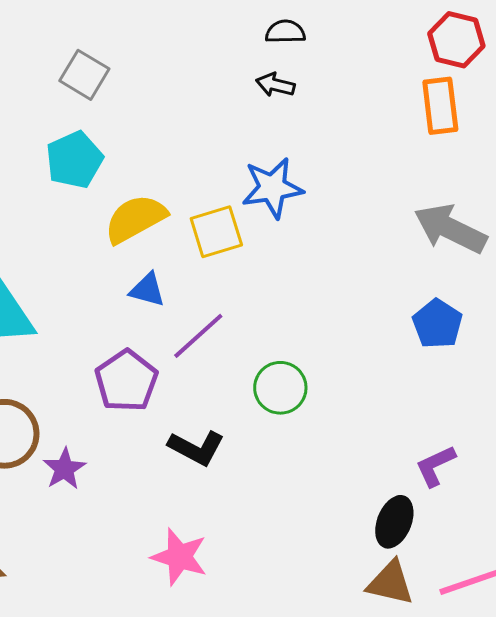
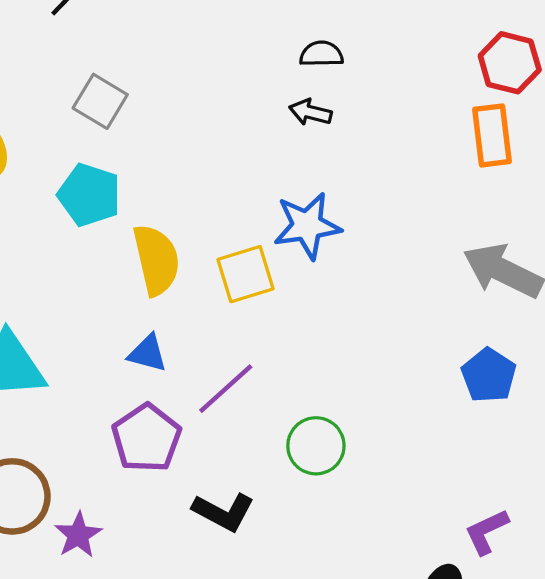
cyan pentagon: (74, 160) -> (89, 195), turned -30
yellow semicircle: (135, 219) -> (156, 260), turned 106
blue triangle: (147, 290) -> (148, 353), moved

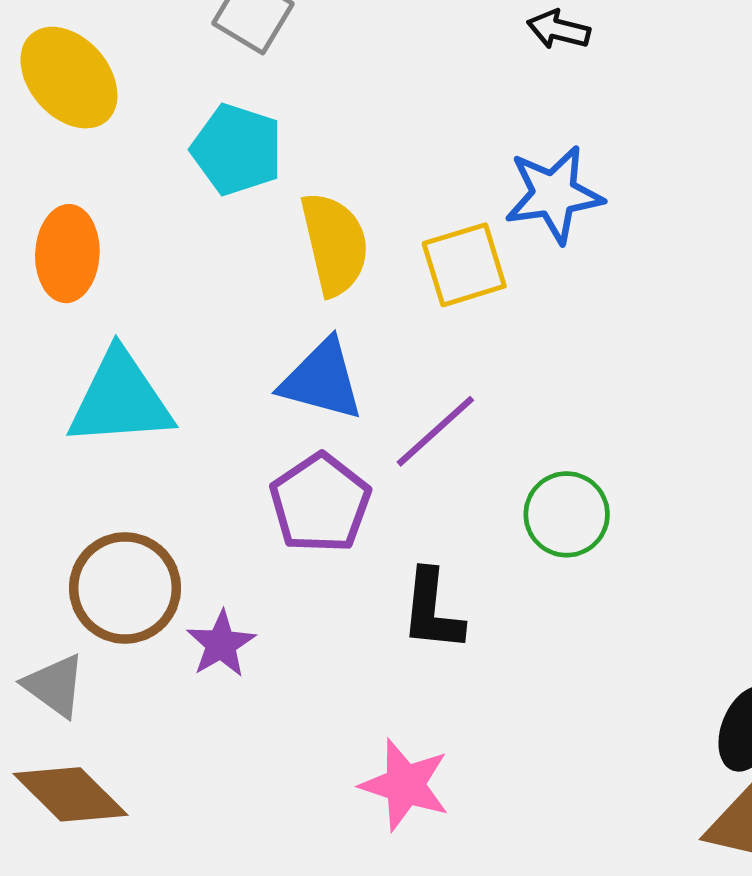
blue triangle: (148, 353) -> (322, 380), size x1.5
black L-shape: (223, 512) -> (432, 610), turned 68

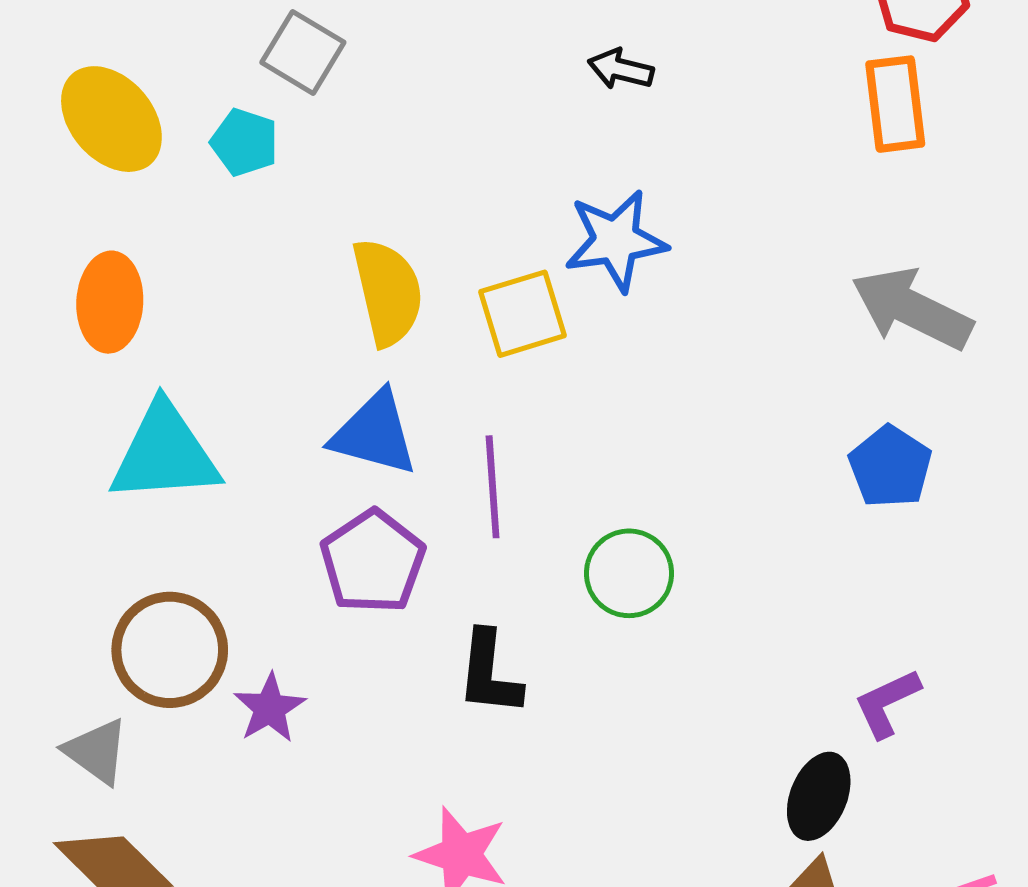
cyan pentagon: (237, 150) -> (245, 142), moved, size x0.7
purple line: (435, 431) -> (493, 487), turned -52

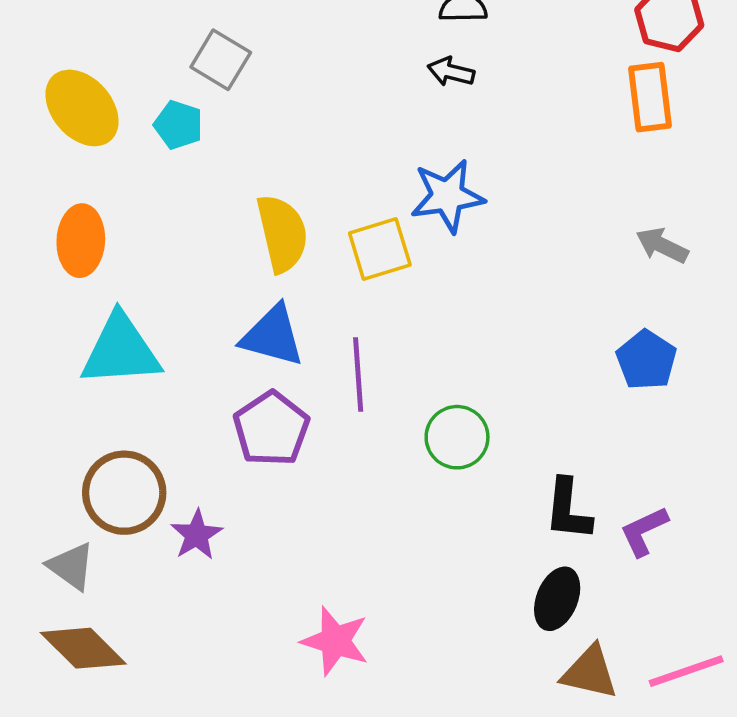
gray arrow: (912, 309) -> (662, 245), size x0.6
black L-shape: (489, 673) -> (568, 510), moved
black ellipse: (819, 796) -> (557, 599), moved

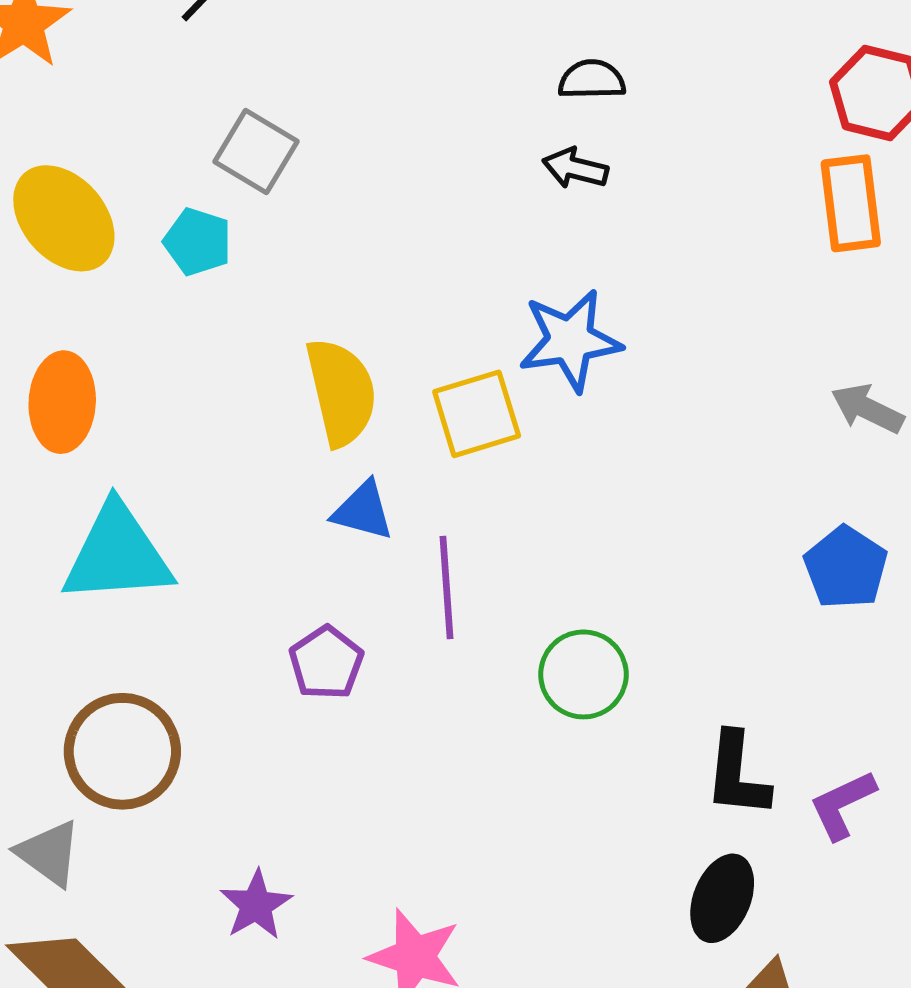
blue triangle: (273, 336) -> (363, 511), moved, size x0.7
purple pentagon: (271, 429) -> (326, 663), size x0.7
purple star: (197, 535) -> (256, 905), moved

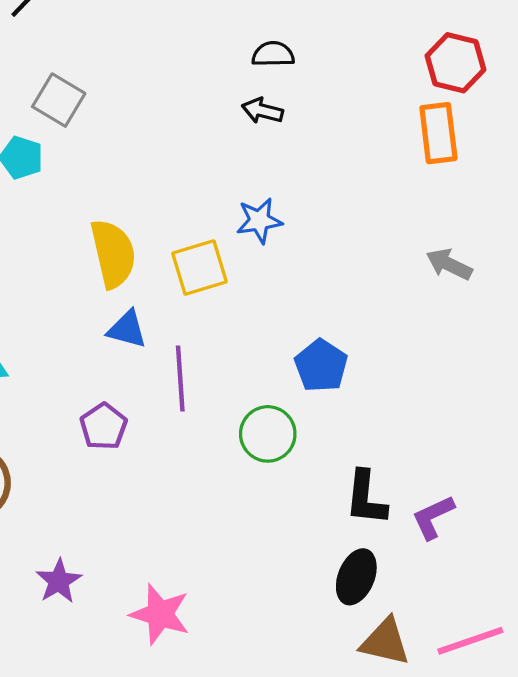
blue star: (570, 340) -> (259, 221), size x0.7
blue pentagon: (846, 568) -> (321, 366), moved

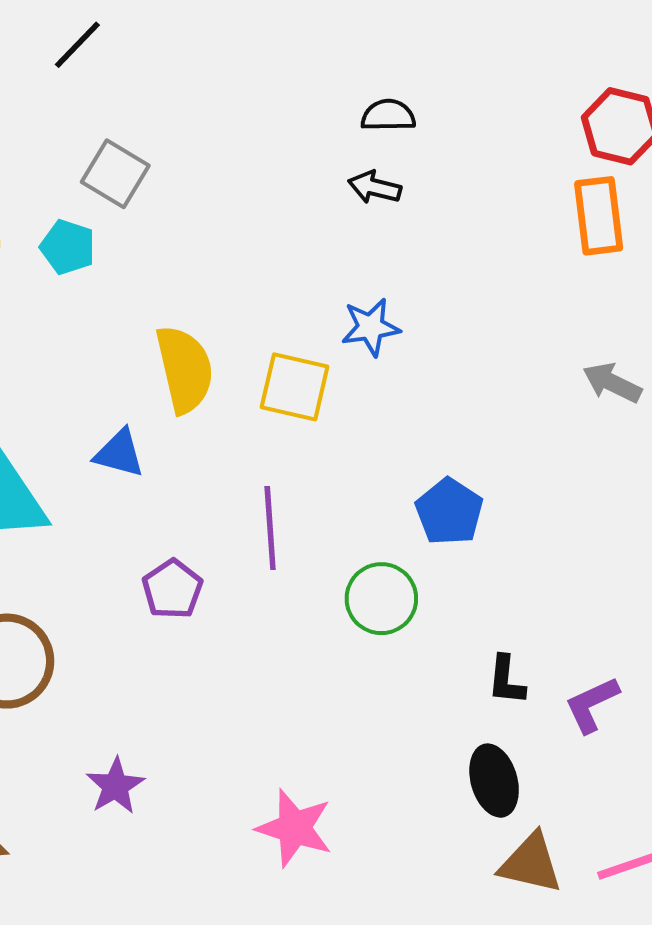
yellow square: (200, 268) -> (295, 387), turned 30
blue triangle: (127, 329) -> (119, 453), moved
black L-shape: (366, 498) -> (506, 680), size x0.7
black ellipse: (356, 577) -> (494, 781), turned -38
pink star: (160, 614) -> (295, 828), moved

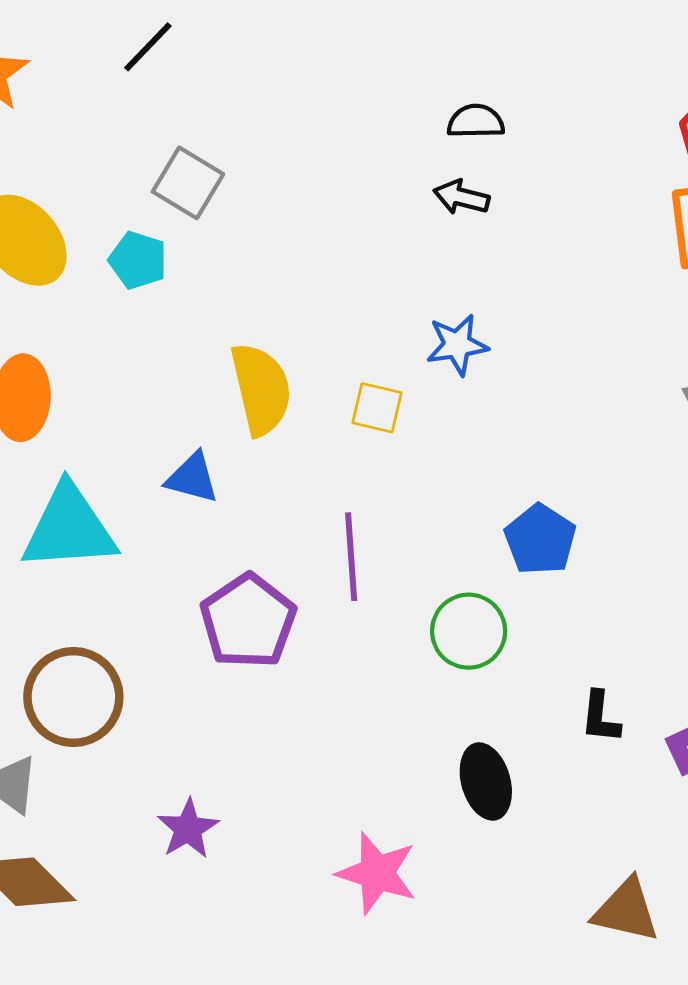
yellow square: (295, 387) -> (377, 408), size x0.7
purple pentagon: (172, 589) -> (248, 621), size x1.5
black ellipse: (494, 781) -> (486, 781), moved

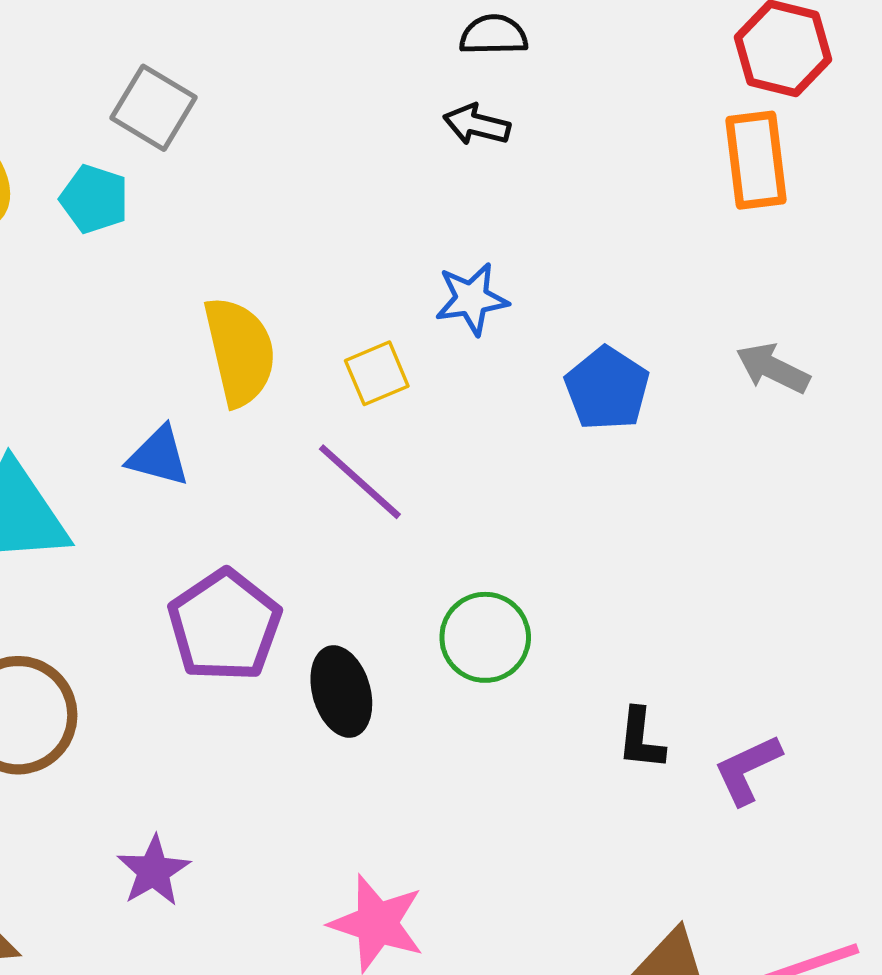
yellow square: (377, 408) -> (377, 373), turned -36
blue pentagon: (540, 539) -> (607, 389), moved
purple line: (351, 557) -> (360, 482), moved, turned -44
black ellipse: (486, 781) -> (341, 691), moved

